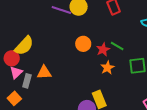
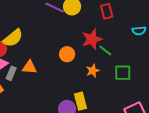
orange circle: (83, 44) -> (67, 54), moved
red star: (103, 50) -> (92, 39), moved, size x1.5

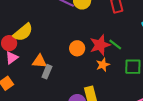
red star: (92, 39) -> (100, 45), moved
gray rectangle: (11, 73) -> (47, 72), moved

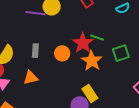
orange star: (103, 65) -> (92, 61), size x1.5
gray rectangle: (47, 72) -> (35, 51), moved

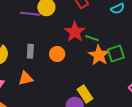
red star: (83, 43) -> (75, 32), moved
orange star: (92, 61) -> (99, 55), moved

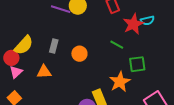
red star: (75, 32) -> (133, 24), moved
orange star: (99, 55) -> (120, 82), moved

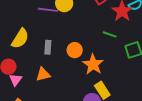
yellow semicircle: (24, 45) -> (20, 38), moved
orange star: (120, 82) -> (93, 64), moved

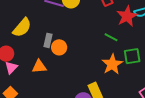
orange circle: (75, 50) -> (59, 47), moved
orange star: (93, 64) -> (112, 64), moved

